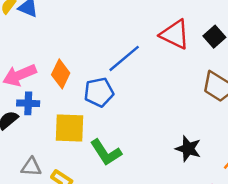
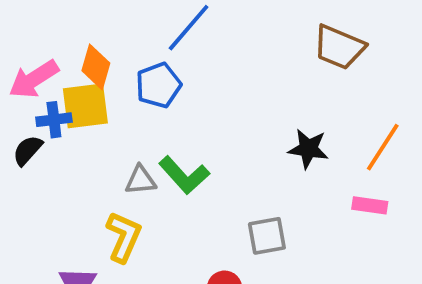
yellow square: (70, 128) -> (85, 106), moved
gray triangle: (31, 167) -> (141, 180), moved

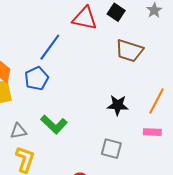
gray triangle: (141, 180) -> (19, 131), moved
gray square: (267, 236) -> (111, 149), moved, turned 30

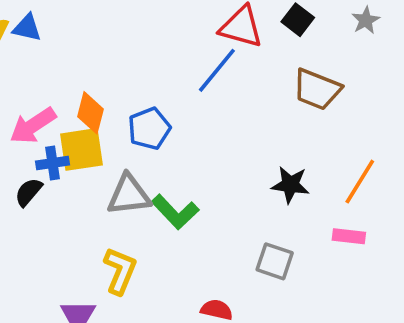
blue line: (50, 47) -> (217, 70), moved
gray triangle: (19, 131) -> (129, 195), moved, size x1.5

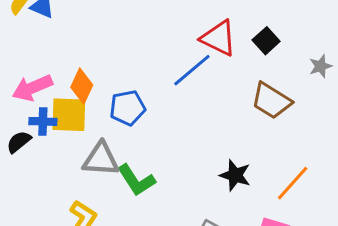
gray star: (366, 20) -> (321, 66), moved

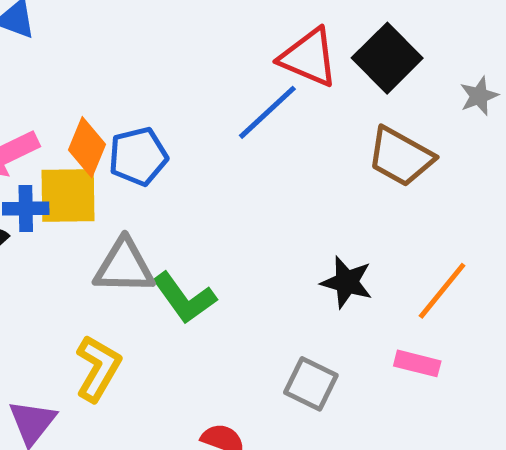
black square: (266, 41) -> (387, 58), size x1.5
blue pentagon: (128, 108) -> (138, 156), moved

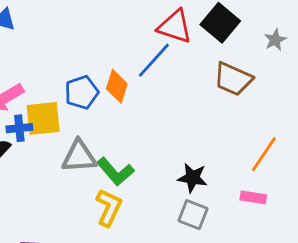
orange diamond: (87, 147) -> (117, 86), moved
black star: (347, 282) -> (193, 178), moved
yellow L-shape: (98, 368) -> (109, 208), moved

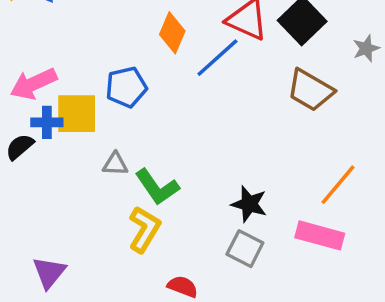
orange diamond: (117, 86) -> (172, 33), moved
gray triangle: (79, 156) -> (115, 164), size x0.6
pink rectangle: (253, 197) -> (320, 235), size x1.5

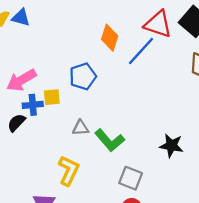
yellow square: (77, 114) -> (52, 97), size x0.6
yellow L-shape: (144, 229) -> (69, 171), moved
gray square: (245, 249) -> (131, 178), moved

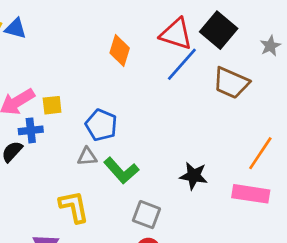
blue line: (141, 51) -> (182, 64), moved
blue pentagon: (83, 76) -> (101, 125), moved, turned -30
yellow square: (52, 97) -> (52, 105), moved
yellow L-shape: (69, 171) -> (74, 207), turned -36

